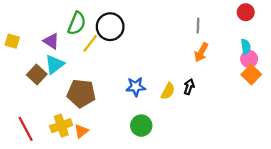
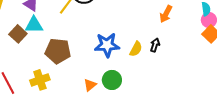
cyan triangle: (55, 64) -> (34, 25), turned 36
blue star: (136, 87) -> (107, 45), size x1.4
orange triangle: (81, 131) -> (90, 85), moved

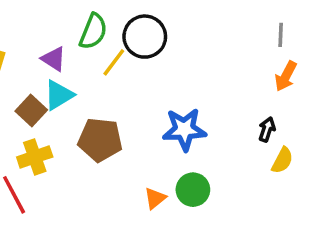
cyan triangle: (34, 25) -> (59, 95), turned -30
yellow semicircle: (136, 49) -> (282, 160), moved
yellow cross: (40, 80) -> (35, 157), moved

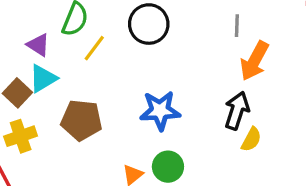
gray line: (281, 35) -> (237, 26), moved
black circle: (145, 37) -> (149, 24), moved
orange arrow: (286, 76) -> (254, 61), size x1.4
black arrow: (267, 129) -> (237, 111), size x1.6

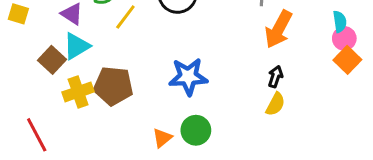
black arrow: (237, 111) -> (275, 77), moved, size x0.6
yellow cross: (21, 136) -> (78, 92), moved

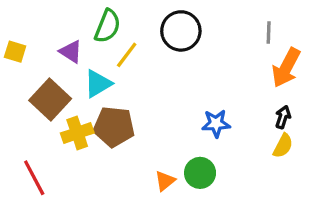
cyan triangle: (77, 46) -> (98, 84), moved
brown square: (52, 60) -> (50, 100), size x1.4
blue star: (188, 77) -> (216, 123), moved, size x0.7

